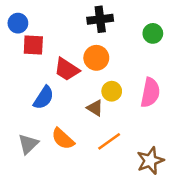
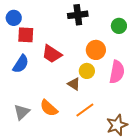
orange circle: (96, 58) -> (96, 50), moved
blue semicircle: (44, 98) -> (21, 64), moved

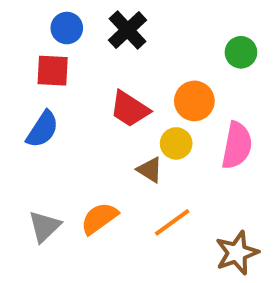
black cross: (78, 15) -> (128, 30), moved, turned -36
blue circle: (14, 18) -> (67, 28), moved
red trapezoid: (52, 54) -> (130, 109), moved
orange semicircle: (49, 108) -> (99, 218), turned 102

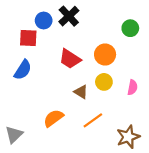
blue circle: (67, 28) -> (44, 20), moved
yellow circle: (176, 143) -> (104, 82), moved
pink semicircle: (237, 145) -> (132, 87), moved, size x0.6
gray triangle: (45, 226) -> (14, 135), moved

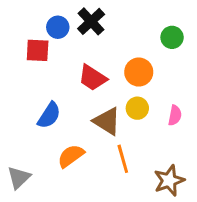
blue semicircle: (23, 70) -> (49, 115), moved
brown triangle: (81, 92) -> (107, 121), size x1.5
orange line: (93, 120) -> (123, 159), turned -70

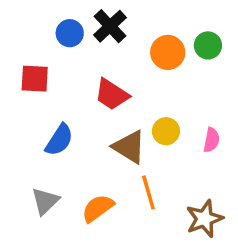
red square: (38, 50) -> (35, 79), moved
orange circle: (139, 72) -> (168, 52), moved
orange semicircle: (71, 156) -> (98, 208), moved
gray triangle: (19, 178) -> (45, 201), moved

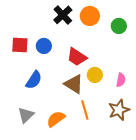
blue circle: (70, 33) -> (44, 46), moved
orange circle: (168, 52) -> (90, 16), moved
red trapezoid: (112, 94) -> (77, 57), moved
brown star: (204, 219) -> (119, 110), moved

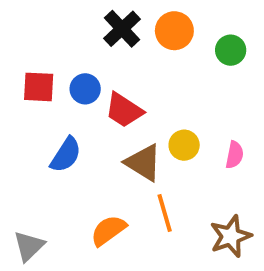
red trapezoid: (77, 57) -> (124, 110), moved
brown star: (119, 110) -> (231, 236), moved
gray triangle: (26, 115) -> (29, 246), moved

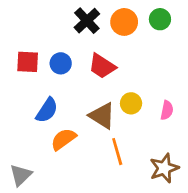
green circle: (231, 50) -> (160, 19), moved
red trapezoid: (124, 110) -> (102, 66), moved
orange semicircle: (108, 230) -> (63, 139), moved

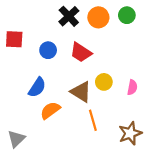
red square: (28, 62) -> (14, 39), moved

